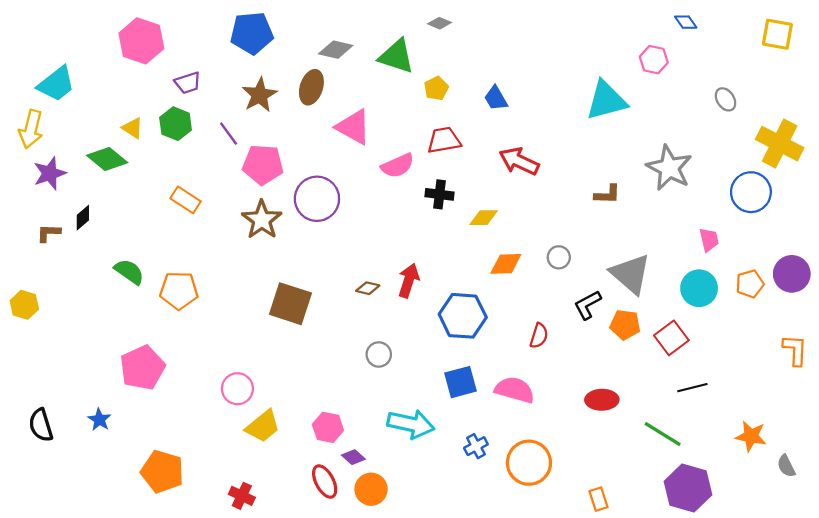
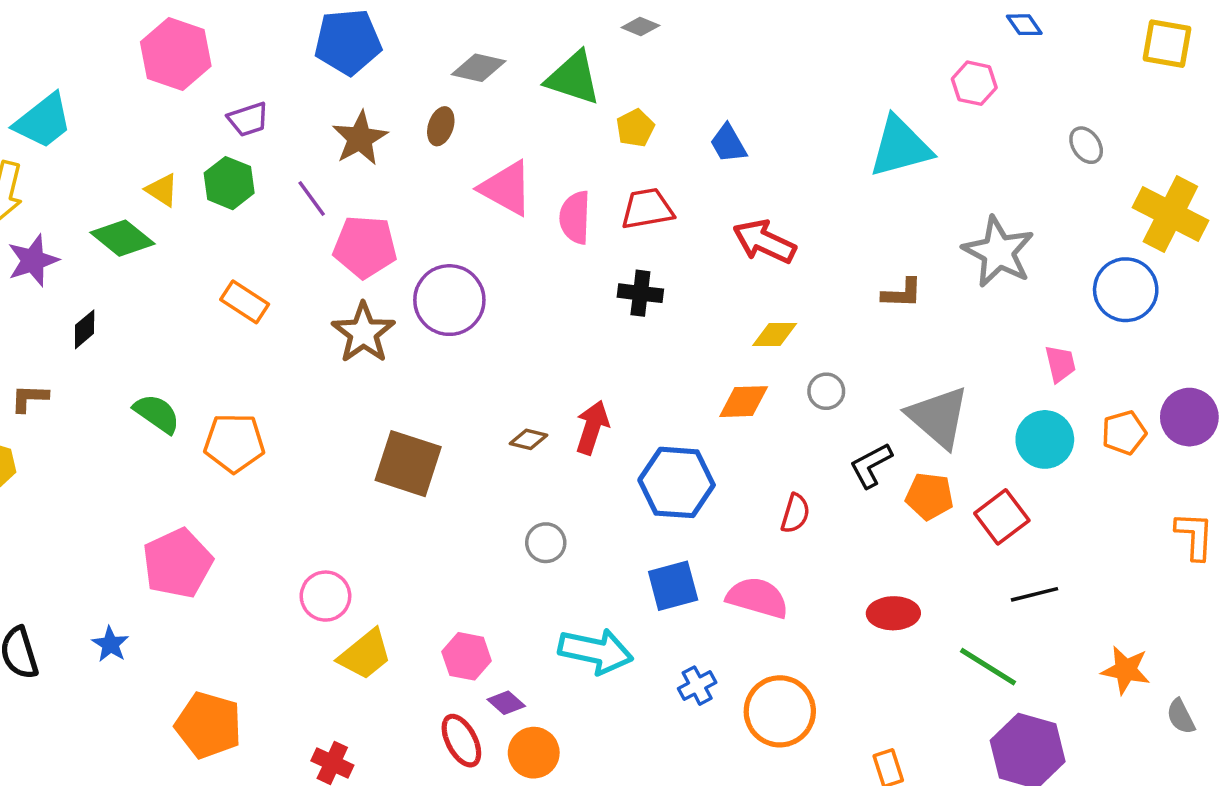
brown ellipse: (311, 87) -> (441, 126), size x0.7
pink semicircle: (398, 166) -> (575, 217), moved, turned 116
yellow diamond: (484, 218) -> (775, 334), moved
brown L-shape: (49, 233) -> (29, 398), moved

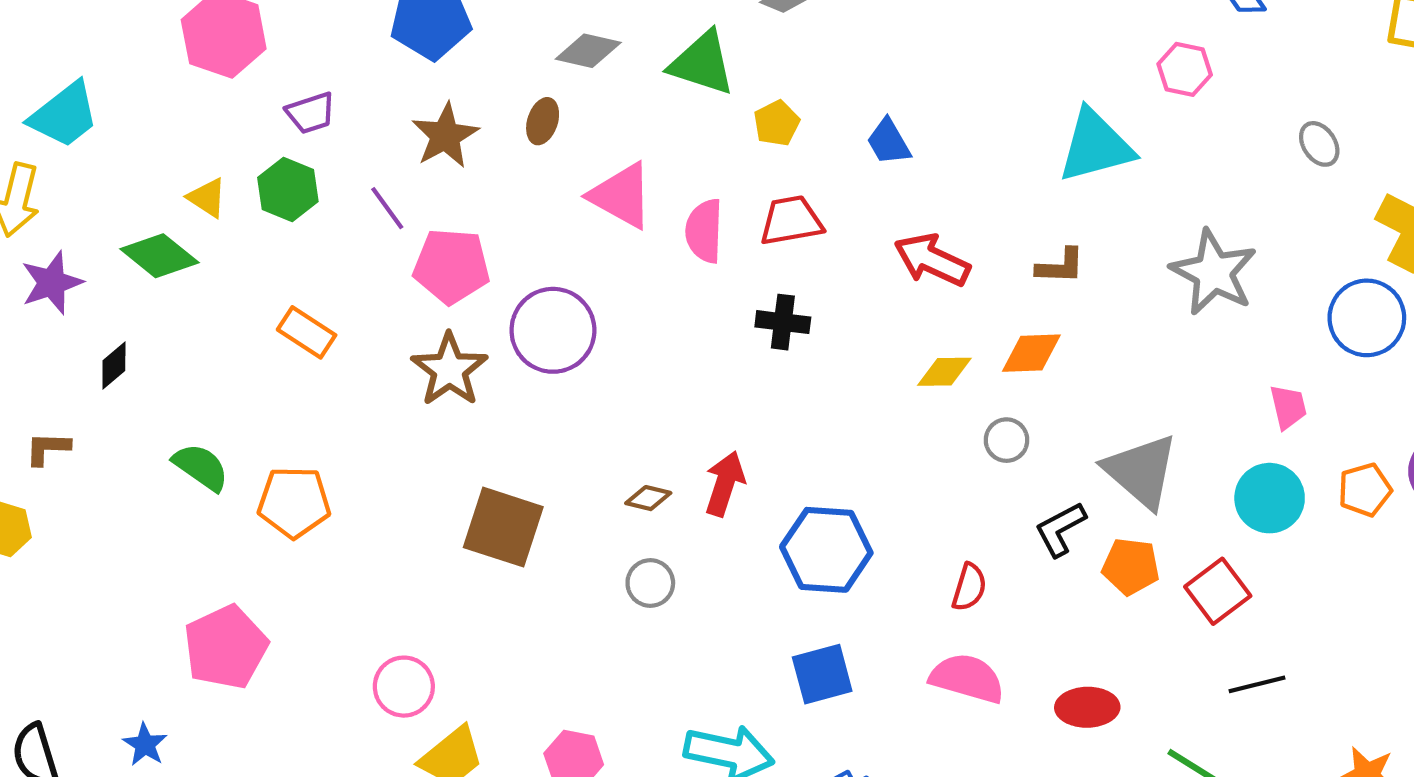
brown L-shape: (902, 293) -> (1060, 266), moved
orange diamond: (744, 402) -> (1031, 353), moved
gray circle: (546, 543) -> (650, 583), moved
pink semicircle: (757, 598) -> (967, 678), moved

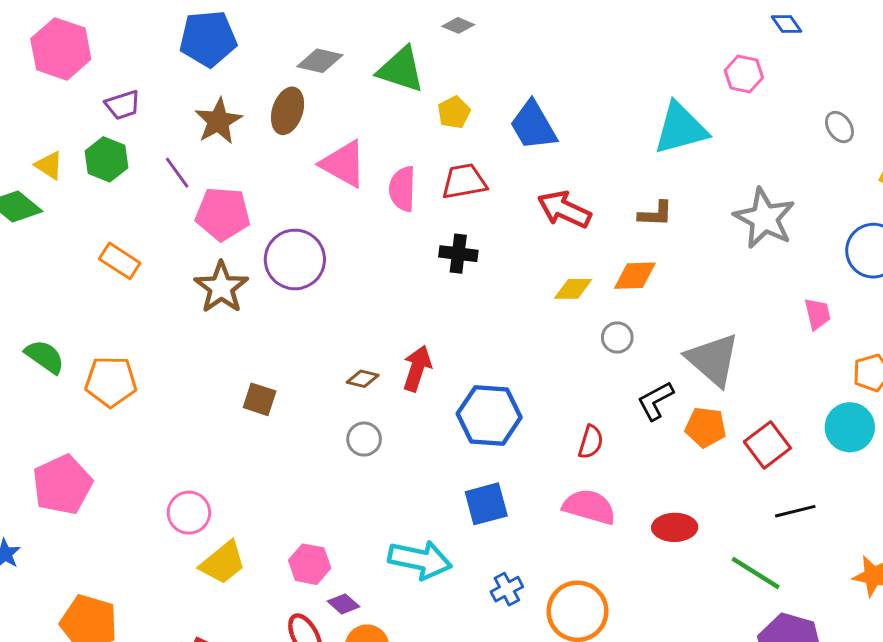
brown ellipse: (543, 121) -> (288, 111), size x1.4
blue trapezoid: (888, 142) -> (533, 126), size x1.5
cyan circle: (1270, 498) -> (850, 427), moved
brown square: (503, 527) -> (260, 399), size x0.6

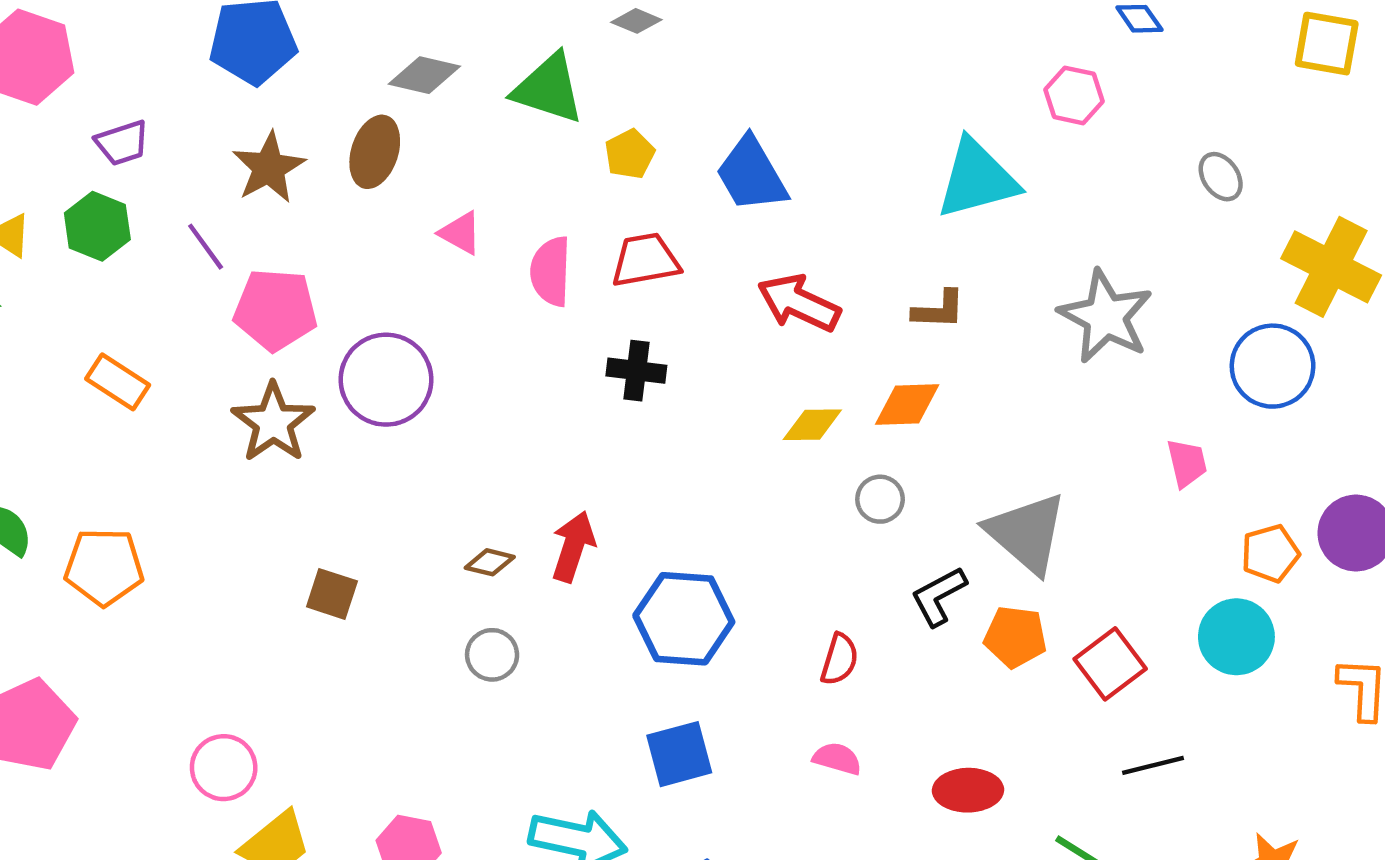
pink triangle: (343, 164) -> (460, 233), size x0.6
pink semicircle: (589, 507) -> (837, 759), size x0.6

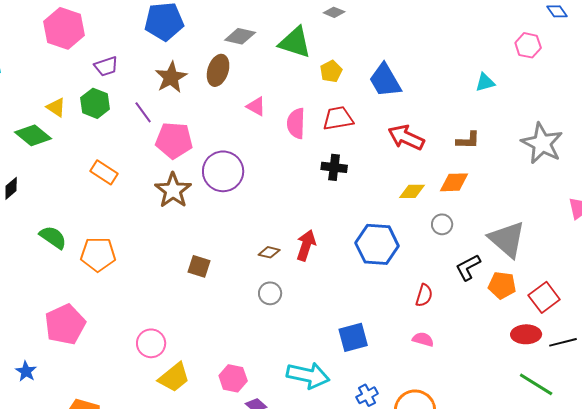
cyan triangle: (977, 179) -> (485, 82), size x0.5
blue hexagon: (684, 619) -> (377, 244), moved
red ellipse: (968, 790) -> (526, 334), moved

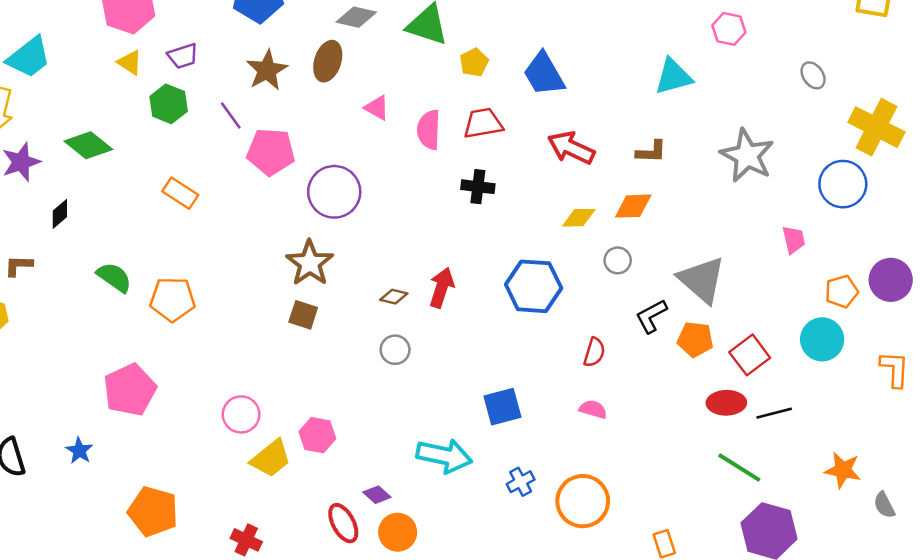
cyan triangle: (485, 82) -> (673, 77), size x1.5
yellow triangle: (56, 107) -> (130, 62), moved
brown star: (173, 190) -> (310, 263), moved
pink hexagon: (233, 378) -> (317, 435), moved

